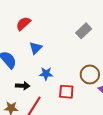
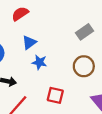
blue star: (46, 74) -> (39, 62), moved
brown circle: (90, 74) -> (84, 66), moved

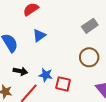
blue star: (39, 62) -> (46, 75), moved

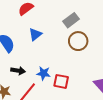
gray rectangle: (90, 26) -> (71, 20), moved
brown circle: (89, 57) -> (78, 41), moved

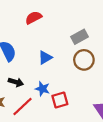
blue triangle: (35, 34) -> (45, 58), moved
red square: (61, 81) -> (60, 100), turned -35

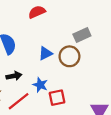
brown circle: (84, 60) -> (69, 56), moved
black arrow: (16, 82) -> (14, 76), turned -32

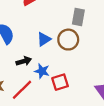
gray rectangle: (82, 35) -> (78, 17), turned -49
black arrow: (14, 76) -> (24, 61), moved

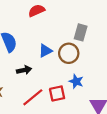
blue star: (42, 71) -> (76, 81), moved
red line: (22, 90) -> (33, 97), moved

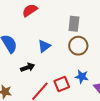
brown circle: (69, 53) -> (78, 46), moved
blue star: (76, 81) -> (82, 77), moved

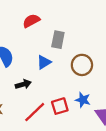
gray rectangle: (74, 24) -> (58, 40), moved

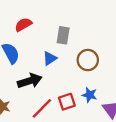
red semicircle: (31, 21) -> (23, 25), moved
black arrow: (23, 84) -> (30, 81), size x1.5

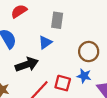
brown circle: (88, 60) -> (89, 52), moved
red square: (67, 102) -> (63, 83), turned 35

